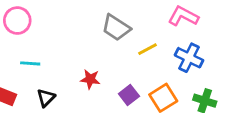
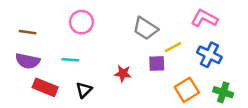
pink circle: (17, 21) -> (81, 22), moved
purple square: (129, 95) -> (157, 63), moved, turned 36

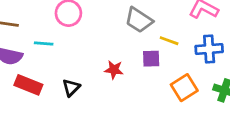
yellow line: (173, 47) -> (169, 41), turned 48
blue cross: (209, 55) -> (209, 49), turned -30
cyan line: (70, 60) -> (44, 43), moved

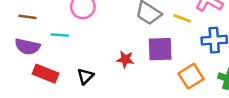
yellow line: (169, 41) -> (182, 18), moved
purple square: (151, 59) -> (160, 49), size x1.5

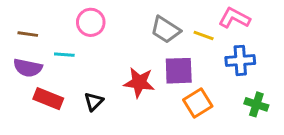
red star: (125, 59) -> (139, 82), size x1.5
orange square: (191, 76) -> (198, 103), moved

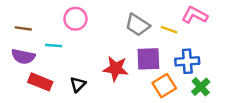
blue cross: (240, 60) -> (187, 61), moved
green cross: (256, 104) -> (201, 87), moved, turned 30

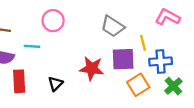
yellow line: (169, 30) -> (143, 43), moved, turned 56
red rectangle: (40, 82) -> (19, 81), turned 65

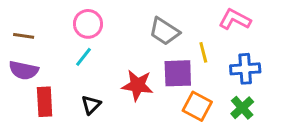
cyan line: (32, 46) -> (84, 57), moved, turned -56
blue cross: (161, 61) -> (245, 69), moved
orange square: (138, 85) -> (197, 106), turned -30

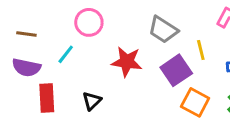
cyan line: (84, 57) -> (66, 54), moved
purple square: (178, 73) -> (176, 70), turned -32
red star: (137, 85) -> (127, 62), moved

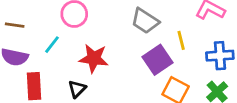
red star: (127, 62) -> (94, 58), moved

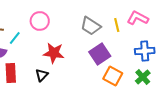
yellow line: (181, 40) -> (117, 25), moved
cyan line: (52, 45) -> (15, 38), moved

